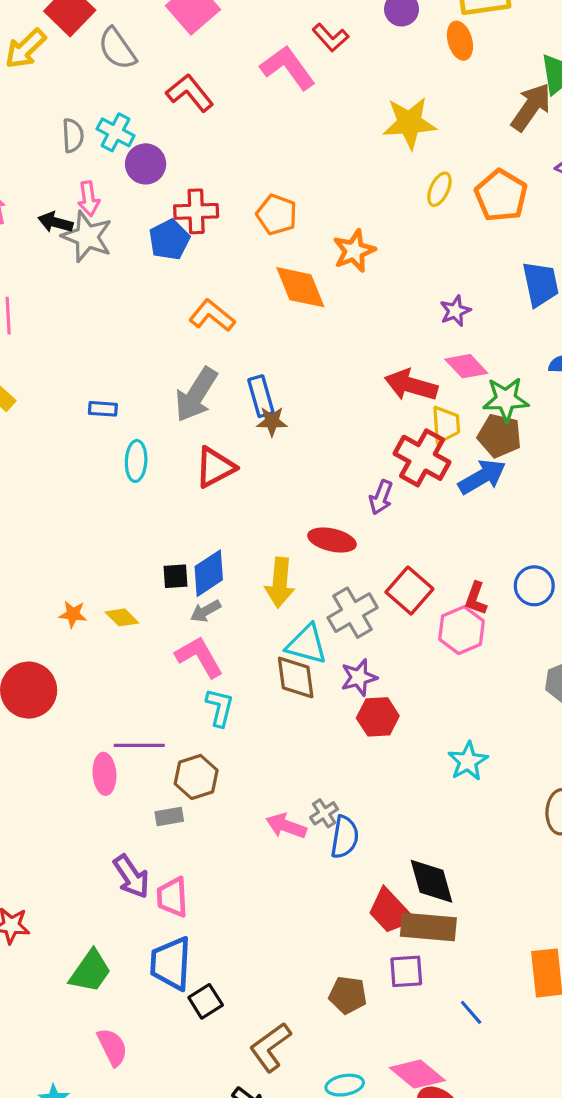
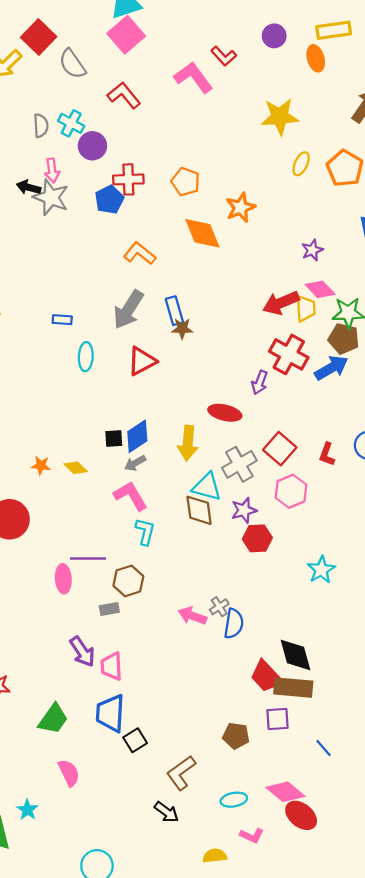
red arrow: (411, 385) -> (281, 303), turned -39
yellow trapezoid: (446, 425) -> (306, 308), moved
pink hexagon: (462, 630) -> (291, 491), moved

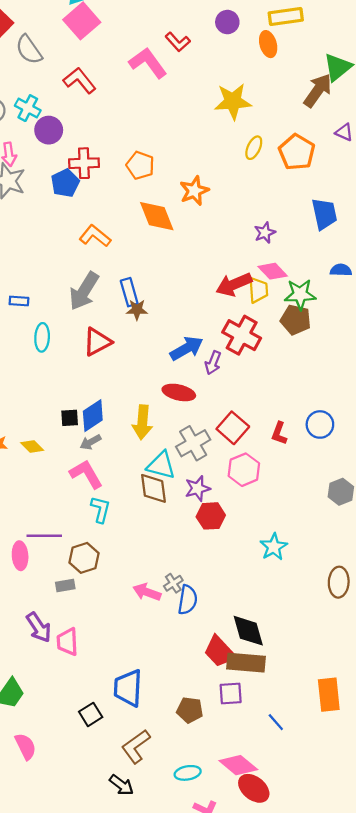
blue arrow: (331, 368) -> (187, 348), moved
blue trapezoid: (110, 713) -> (128, 688), moved

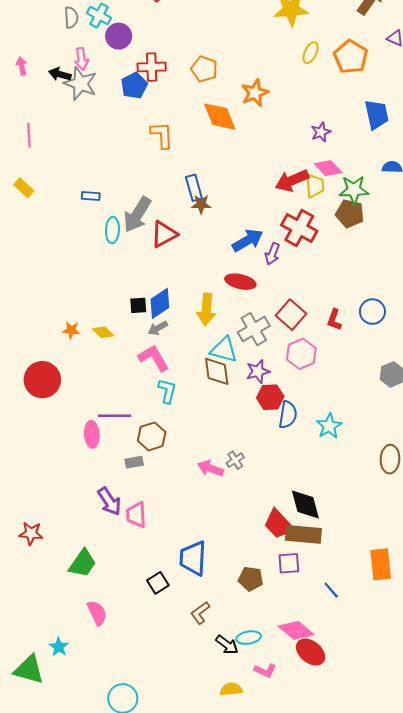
orange L-shape: (95, 236) -> (162, 135), turned 48
gray arrow: (84, 291) -> (137, 215), moved
blue semicircle: (188, 600) -> (288, 415), moved
brown L-shape: (136, 746) -> (200, 613), size x0.7
black arrow: (121, 785) -> (227, 645), moved

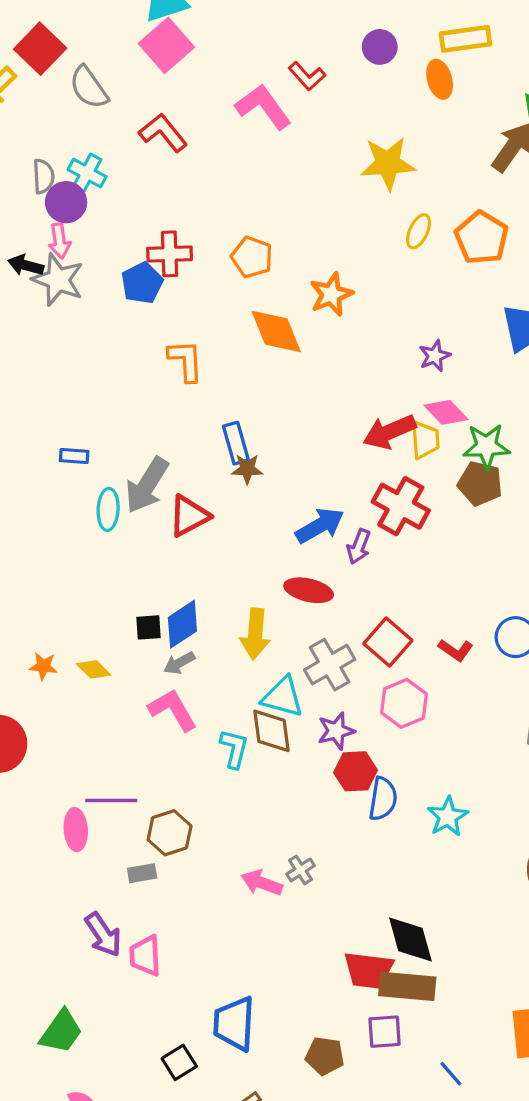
purple circle: (119, 36) -> (66, 202), moved
red L-shape: (334, 320) -> (456, 650), turned -75
cyan L-shape: (167, 391) -> (234, 749), moved
red trapezoid: (279, 524) -> (368, 970), turned -40

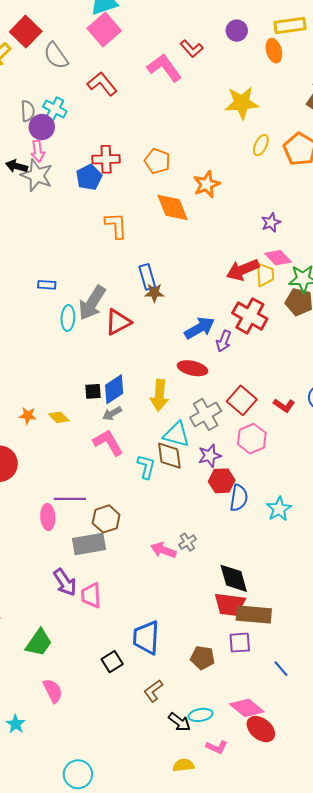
gray rectangle: (142, 873) -> (89, 544), size x1.8
black diamond: (410, 939) -> (234, 578), moved

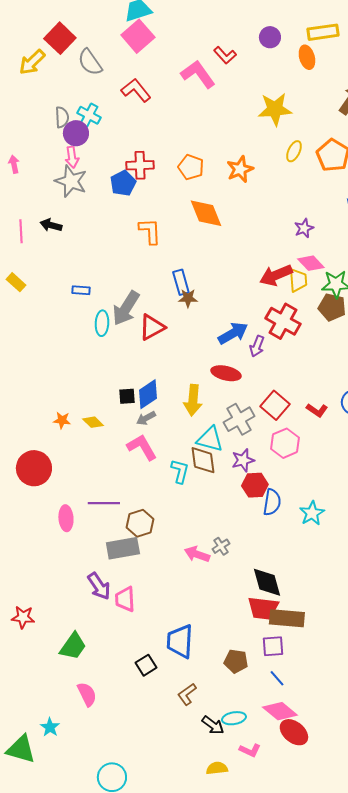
black arrow: (17, 166) -> (51, 225), moved
orange star: (207, 184) -> (240, 169), moved
pink ellipse: (48, 517) -> (66, 518), moved
blue line: (281, 669) -> (277, 678), moved

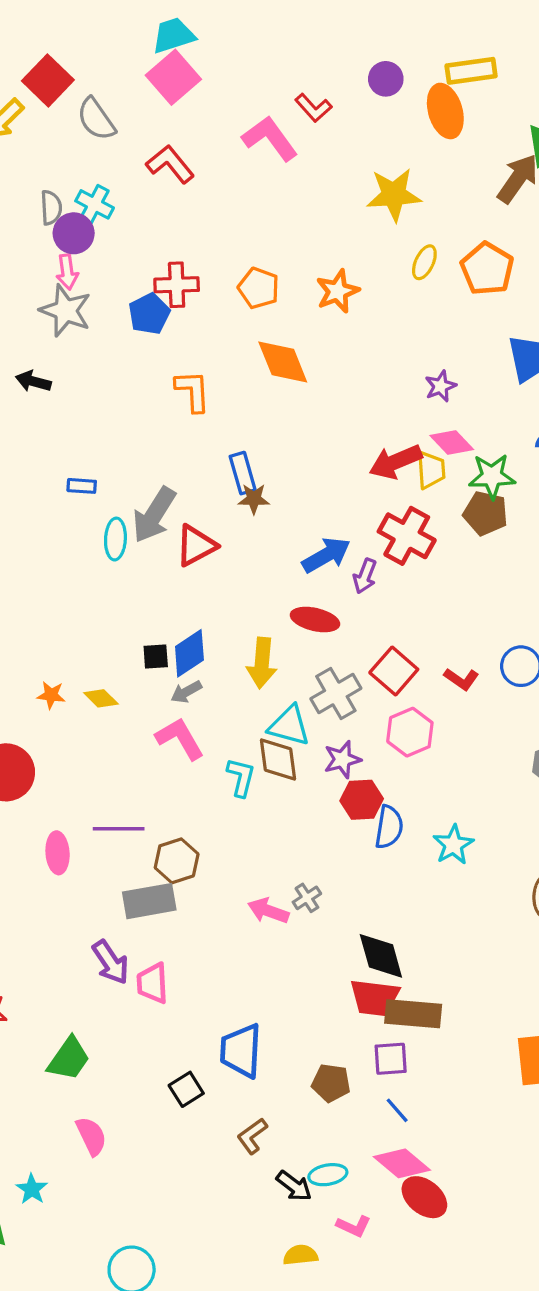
orange ellipse: (307, 57) -> (445, 111), size x1.4

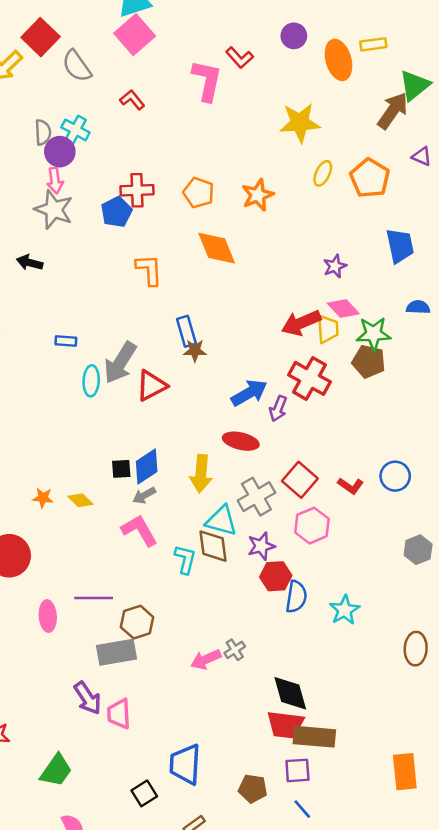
yellow rectangle: (471, 71) -> (373, 44), moved, size x0.7
pink L-shape: (270, 138) -> (207, 80), turned 48
red L-shape: (170, 164) -> (132, 100), size x0.7
pink arrow: (268, 911) -> (206, 659), turned -44

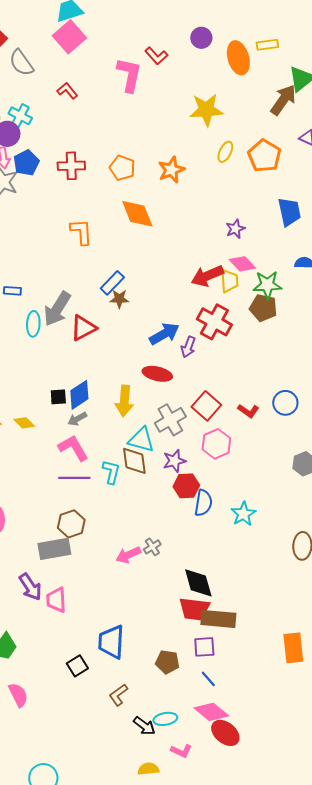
blue pentagon: (117, 212) -> (26, 163), moved
blue rectangle: (186, 331) -> (112, 283), turned 60
purple line: (94, 598) -> (74, 478), moved

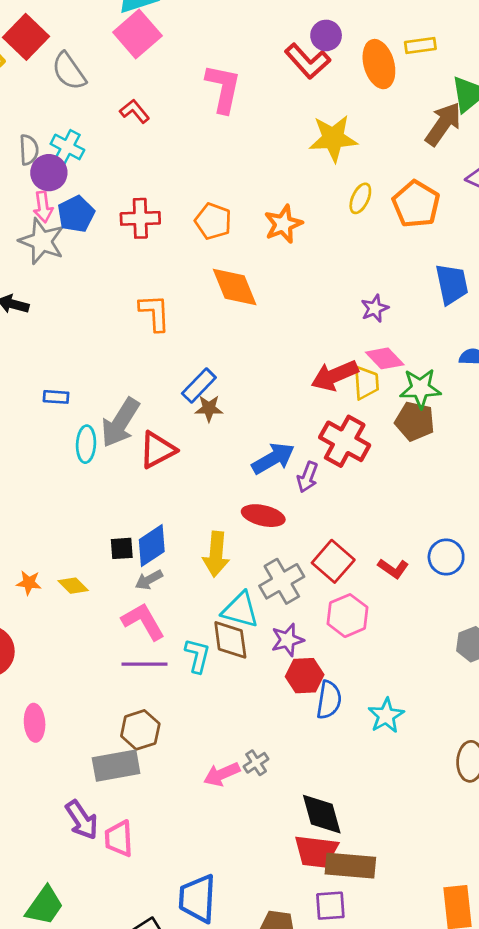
red L-shape: (156, 56) -> (307, 61), moved, size x1.4

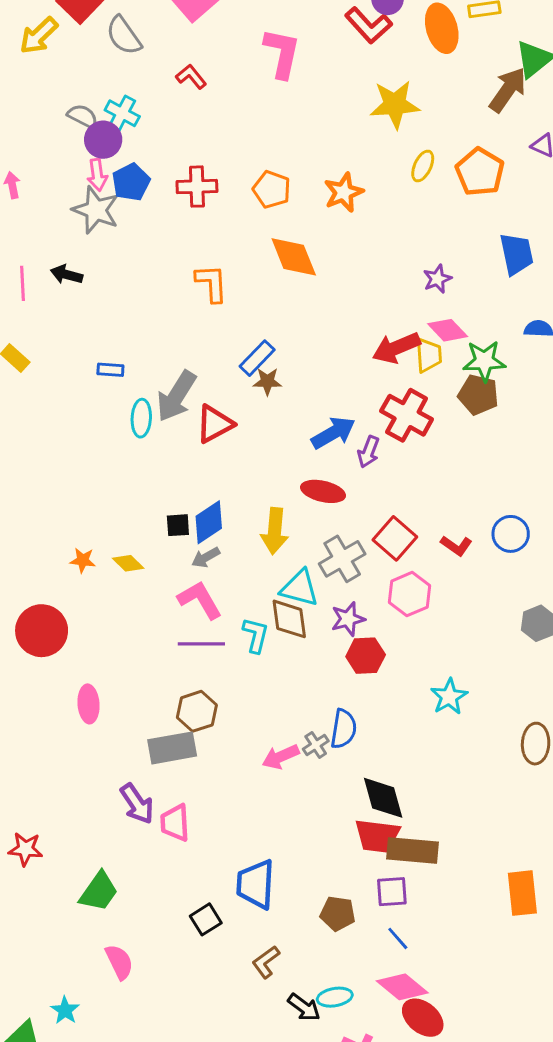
gray semicircle: (29, 150) -> (83, 116), turned -60
blue semicircle: (329, 700) -> (344, 729), moved

